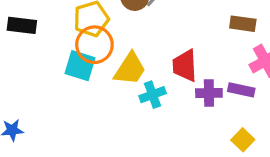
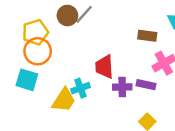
cyan square: (80, 66) -> (27, 80), moved
yellow trapezoid: (130, 69) -> (64, 100), moved

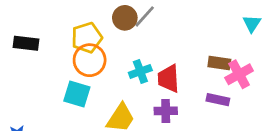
brown rectangle: (147, 36) -> (219, 63), moved
purple cross: (122, 87) -> (166, 111), moved
cyan cross: (81, 88) -> (140, 71), moved

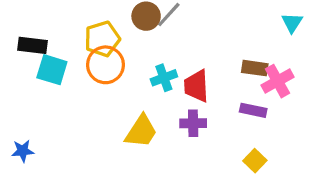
cyan square: (77, 94) -> (52, 70), moved

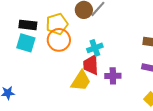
black rectangle: (32, 45) -> (28, 25), moved
red trapezoid: (196, 86) -> (91, 65), moved

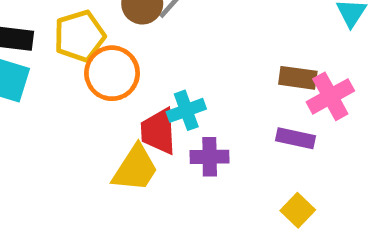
orange circle: (59, 40) -> (112, 73), moved
cyan cross: (95, 48) -> (186, 110), moved

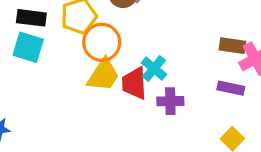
cyan cross: (186, 110) -> (154, 68), turned -30
yellow trapezoid: (135, 168) -> (103, 75), moved

